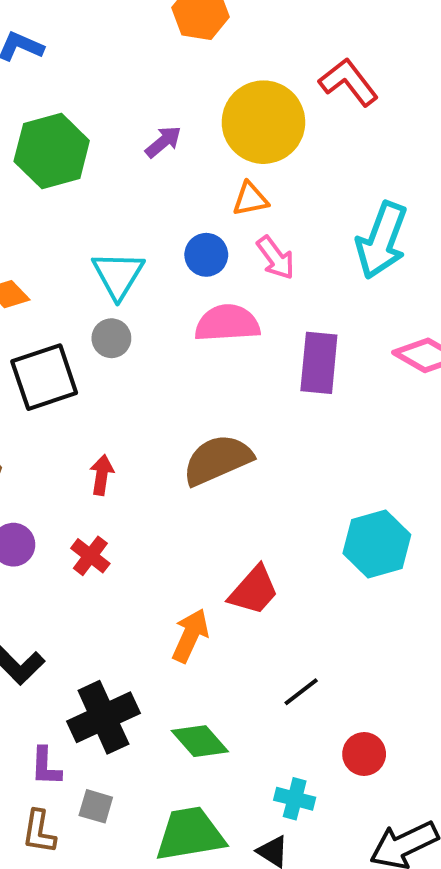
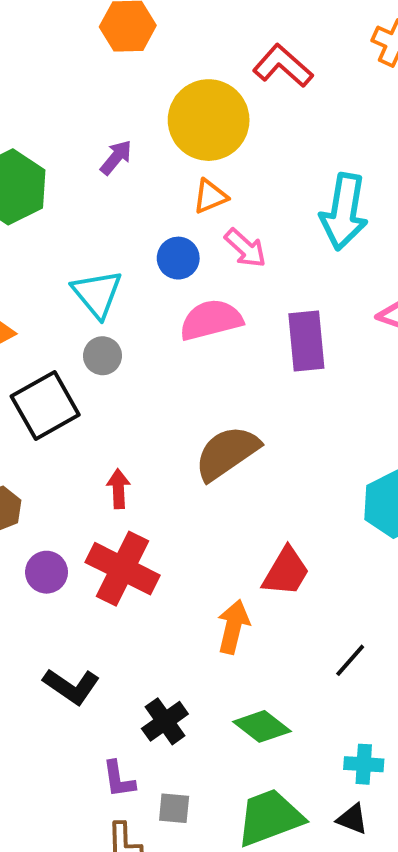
red cross: (90, 556) -> (123, 569), size x1.8
black cross: (103, 717) -> (165, 721), size x0.7

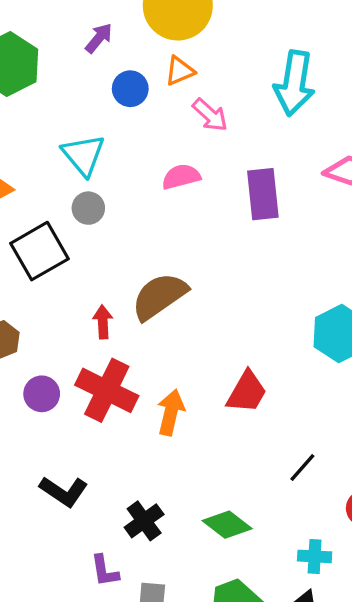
blue circle: (178, 258) -> (130, 89), moved
pink semicircle: (211, 320) -> (181, 177), size x0.7
brown semicircle: (227, 453) -> (159, 296), moved
orange arrow: (233, 627) -> (171, 412), moved

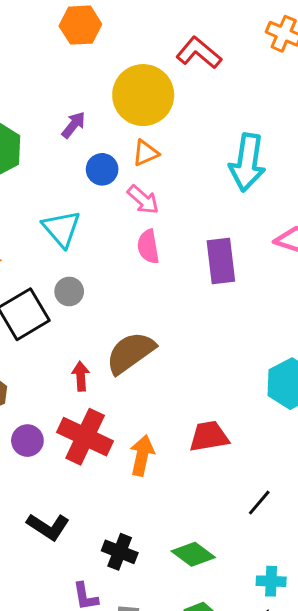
pink arrow: (210, 115) -> (143, 200), moved
pink semicircle: (181, 177) -> (148, 247), turned -84
gray circle: (88, 208) -> (69, 291), moved
red trapezoid: (247, 392) -> (209, 436), turned -129
black cross: (144, 521) -> (120, 552), turned -32

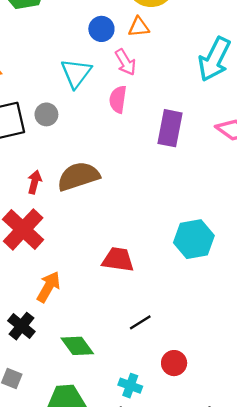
cyan triangle: (61, 229) -> (76, 73), moved
orange arrow: (142, 455) -> (48, 287), moved

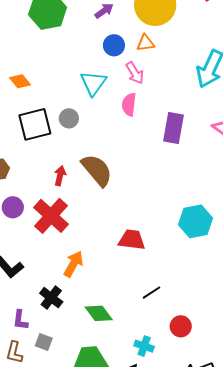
brown semicircle: (78, 176) -> (97, 170), turned 69

